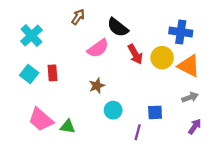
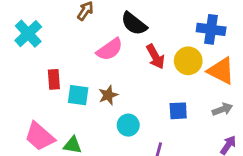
cyan square: (29, 74) -> (78, 95), moved, turned -30
blue square: (155, 112) -> (178, 111), moved

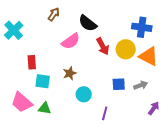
cyan square: (78, 95) -> (43, 81), moved
gray arrow: (222, 109) -> (141, 85), moved

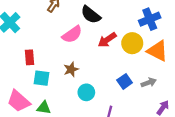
blue cross: (142, 27) -> (150, 19), turned -30
red arrow: (103, 46) -> (107, 40), turned 84
blue square: (119, 84) -> (125, 81), turned -32

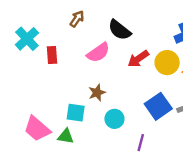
red rectangle: (30, 57) -> (52, 55), moved
cyan square: (42, 78) -> (76, 113), moved
blue square: (125, 81) -> (158, 106), size x1.5

